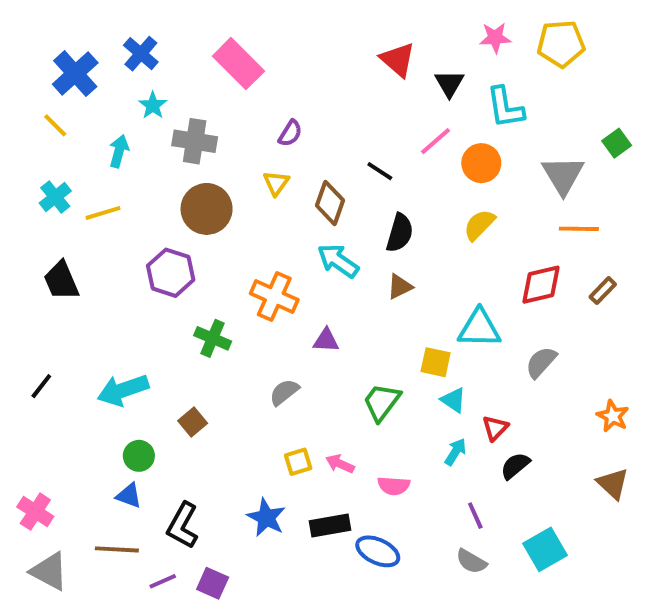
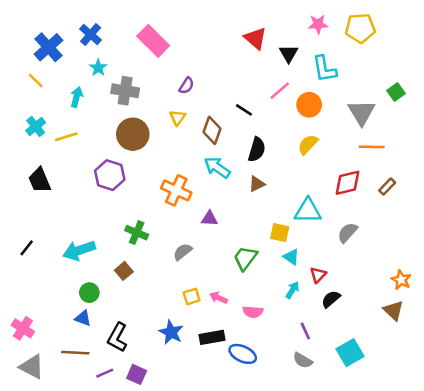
green cross: (213, 338) -> (137, 233), moved
orange star: (613, 416) -> (401, 280), moved

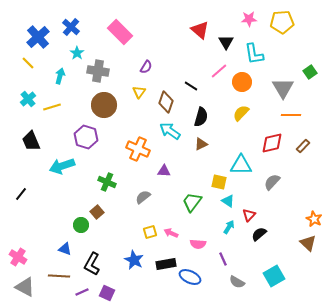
cyan arrow: (79, 250) -> (62, 166), moved
green circle: (89, 293) -> (81, 225), moved
purple line: (305, 331) -> (223, 259), moved

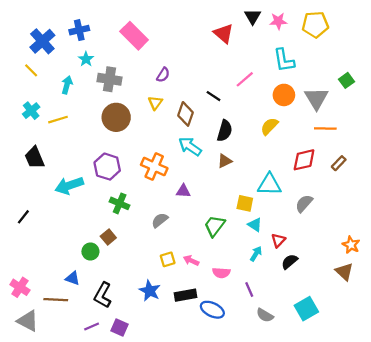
blue cross: (71, 27) -> (79, 30), turned 36
black triangle: (226, 42) -> (253, 17), moved
orange circle: (242, 82) -> (284, 95), moved
purple hexagon: (86, 137) -> (107, 167), moved
brown line: (59, 276) -> (56, 300), moved

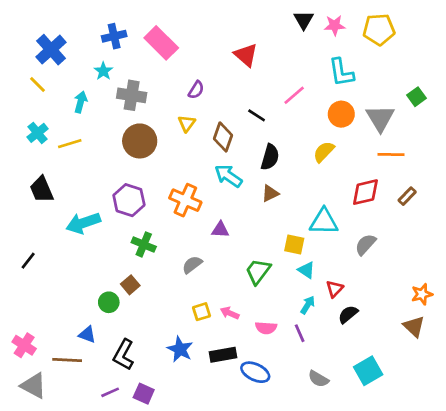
blue cross: (79, 30) -> (114, 36), moved
red triangle: (224, 33) -> (246, 55), moved
orange star: (351, 245) -> (422, 294), turned 30
purple line: (249, 290) -> (300, 333), moved

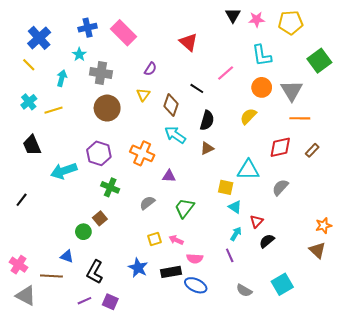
green square: (417, 97) -> (319, 61), moved, size x1.6
green trapezoid: (258, 271) -> (184, 208), moved
pink semicircle: (266, 328) -> (195, 258), moved

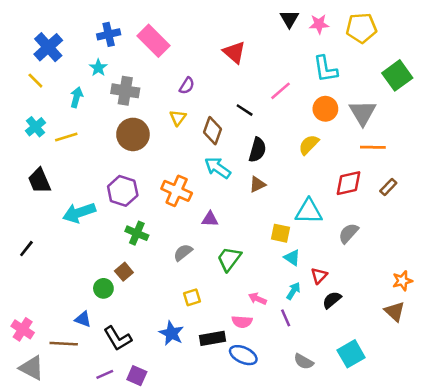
pink arrow: (176, 240) -> (257, 299), moved
black L-shape: (95, 272) -> (118, 338), turned -60

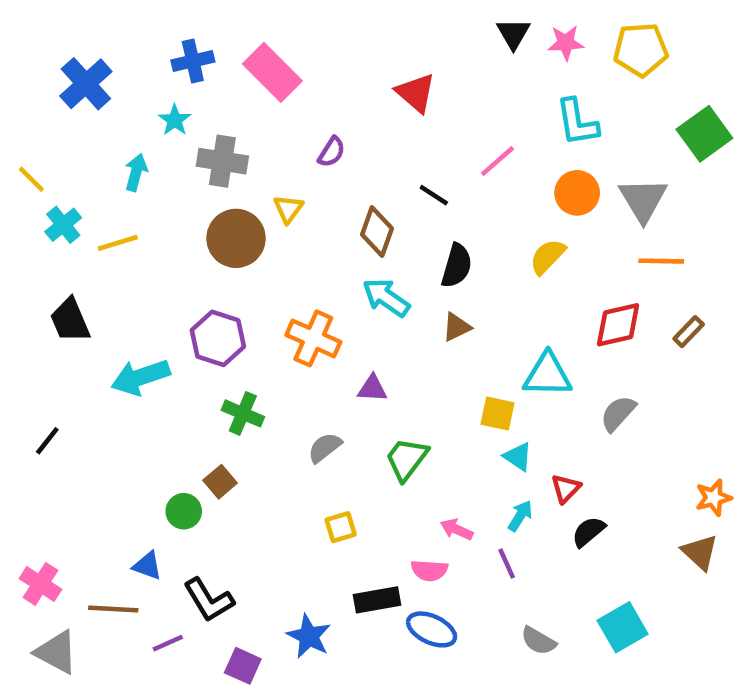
yellow line: (35, 81) -> (31, 179), moved
yellow triangle: (178, 118) -> (288, 209), moved
blue star: (171, 333) -> (309, 636), moved
purple line: (105, 374) -> (168, 643), moved

